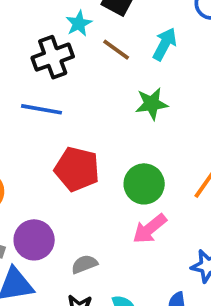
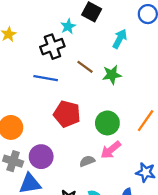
brown line: (116, 50) -> (85, 67), moved
gray semicircle: (84, 264) -> (87, 161), moved

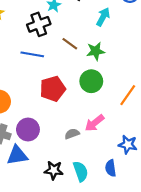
red pentagon: (67, 114) -> (53, 89), turned -30
green circle: (107, 123) -> (91, 81), moved

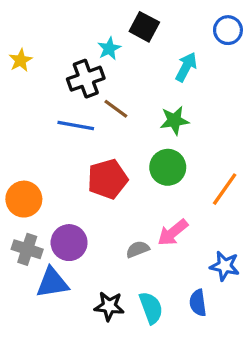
brown line: (70, 44) -> (116, 109), moved

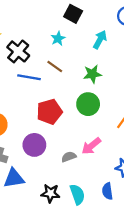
cyan star: (109, 49) -> (58, 39), moved
black cross: (86, 79) -> (18, 51), moved, turned -30
purple circle: (69, 243) -> (34, 145), moved

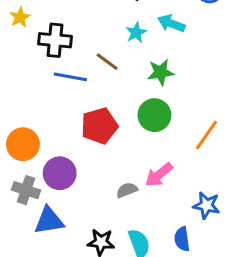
cyan star: (58, 39) -> (136, 33), moved
cyan arrow: (100, 40) -> (171, 23), turned -96
black cross: (18, 51) -> (55, 40), turned -35
purple circle: (34, 145) -> (60, 173), moved

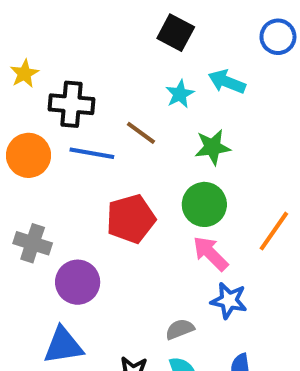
orange circle: (23, 144) -> (29, 155), moved
pink arrow: (159, 175) -> (210, 254), moved, turned 84
gray cross: (26, 190) -> (33, 243), moved
gray semicircle: (127, 190) -> (180, 329), moved
blue star: (206, 205) -> (229, 301), moved

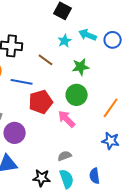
blue circle: (278, 37) -> (113, 40), moved
blue line: (92, 153) -> (22, 82), moved
pink arrow: (210, 254) -> (67, 119), moved
blue star: (229, 301) -> (111, 141), moved

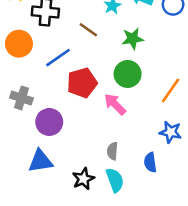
blue line: (22, 82) -> (58, 58), turned -45
gray semicircle: (65, 156) -> (112, 151), turned -64
blue semicircle: (95, 176) -> (150, 162), moved
black star: (42, 178) -> (83, 179), turned -30

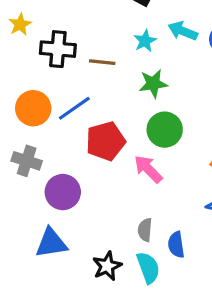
brown line: (88, 30) -> (102, 62), moved, turned -30
green star: (133, 39) -> (153, 84), moved
orange circle: (19, 44) -> (33, 108), moved
blue semicircle: (150, 162) -> (176, 245), moved

